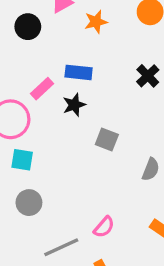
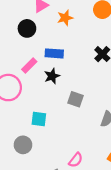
black circle: (28, 27) -> (27, 28), moved
cyan square: (22, 160) -> (39, 119), moved

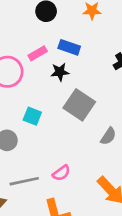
gray square: (75, 99) -> (79, 105), size x1.6

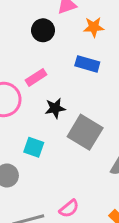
blue rectangle: (69, 47) -> (87, 64), moved
black star: (60, 72) -> (55, 108), moved

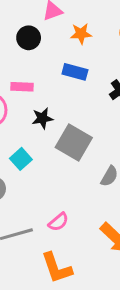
pink rectangle: (36, 77) -> (22, 87), turned 36
cyan square: (34, 147) -> (21, 159), turned 30

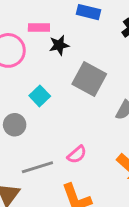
black star: (42, 118) -> (59, 45), moved

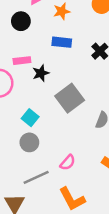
gray square: (89, 79) -> (70, 98), turned 32
gray circle: (15, 125) -> (29, 142), moved

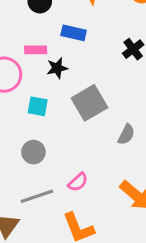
blue rectangle: (62, 42) -> (74, 33), moved
cyan square: (30, 118) -> (38, 106), moved, turned -35

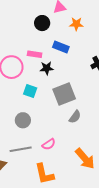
gray semicircle: (126, 134) -> (75, 117), moved

